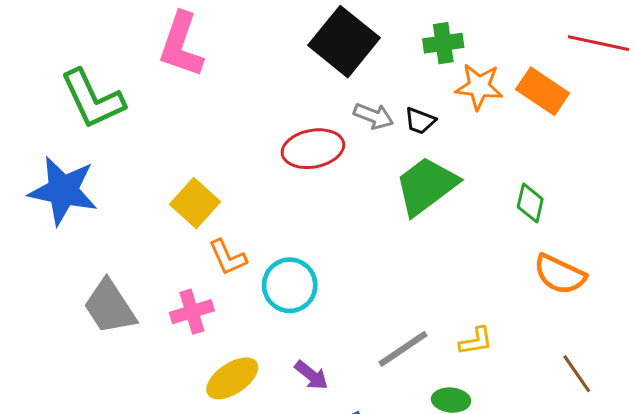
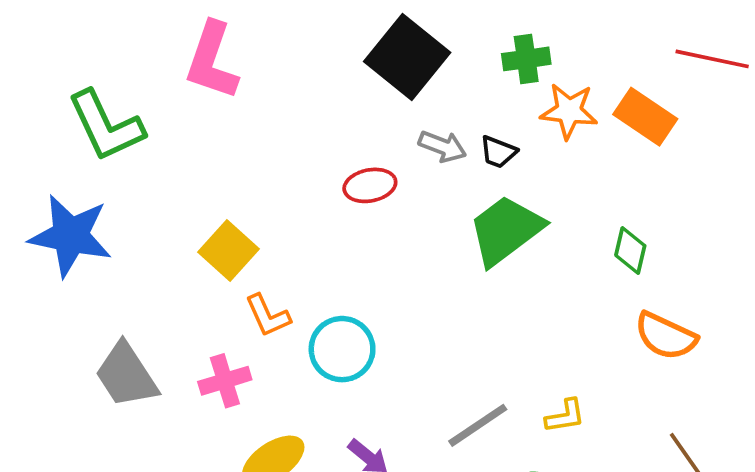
red ellipse: (313, 149) -> (370, 185), size x0.7

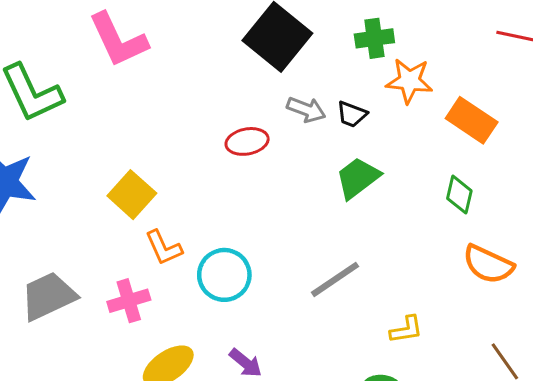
pink L-shape: (212, 61) -> (118, 40), turned -44
orange rectangle: (645, 117) -> (472, 120), moved
green trapezoid: (506, 230) -> (358, 178), size x0.7
gray trapezoid: (126, 375) -> (48, 296), turned 98
gray line: (478, 425) -> (335, 279), moved

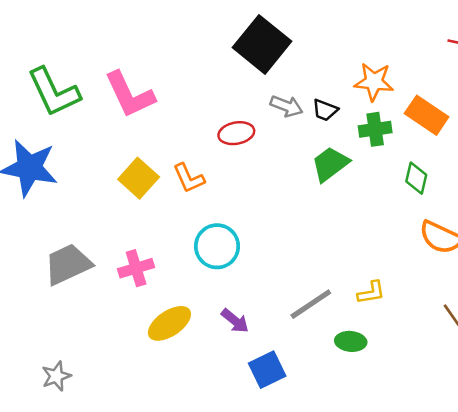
green cross: (374, 38) -> (375, 129), moved
pink L-shape: (118, 40) -> (130, 95), moved
orange L-shape: (164, 248) -> (189, 178), moved
gray line: (335, 279) -> (311, 304), moved

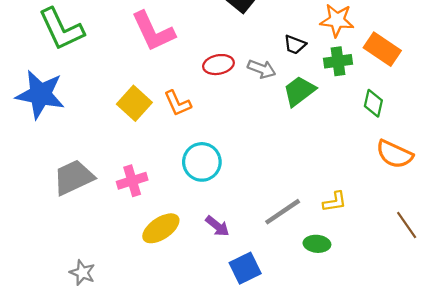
pink L-shape: (130, 95) -> (153, 31), moved
gray arrow: (286, 106) -> (262, 69), moved
gray star: (56, 376) -> (82, 273), moved, turned -30

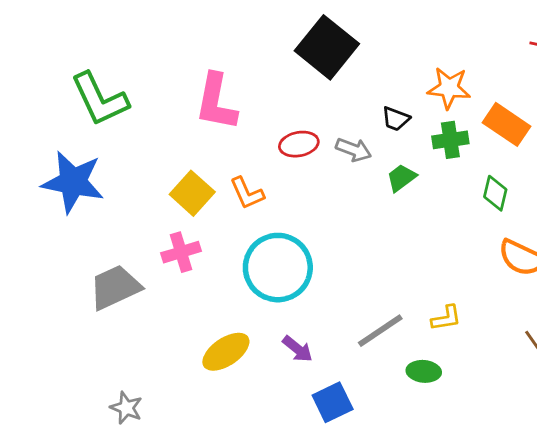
pink L-shape: (153, 31) -> (216, 102), turned 36
green trapezoid: (299, 91) -> (401, 178), size x0.7
cyan circle: (202, 162) -> (278, 268), size x1.4
pink cross: (132, 181) -> (181, 252), moved

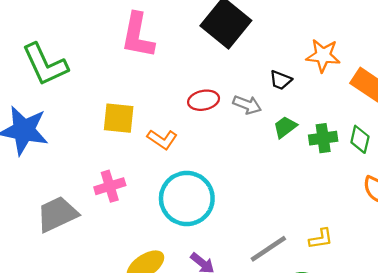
pink L-shape: (216, 102) -> (138, 35), moved
green cross: (450, 140) -> (323, 138), moved
yellow square: (192, 193) -> (119, 118), moved, turned -36
orange L-shape: (247, 193) -> (162, 139), turned -32

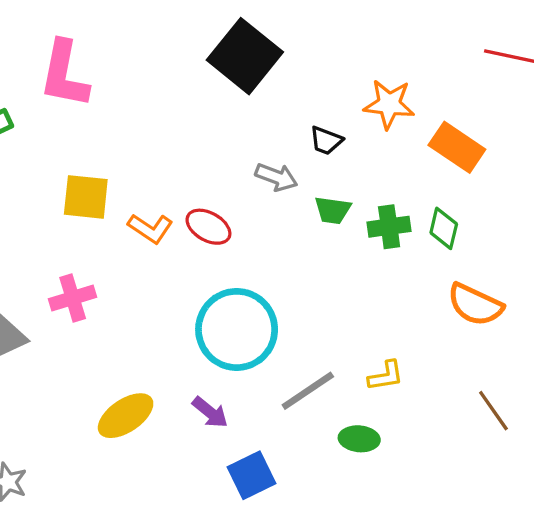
pink L-shape: (138, 35) -> (64, 74), moved
red ellipse: (204, 100) -> (208, 227), moved, turned 40
green trapezoid: (285, 127) -> (333, 210), turned -135
cyan circle: (187, 198) -> (237, 329), moved

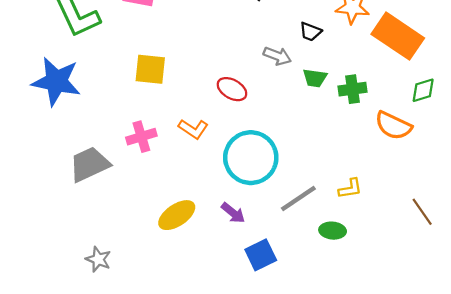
orange rectangle: (457, 147) -> (398, 36), size x1.4
orange L-shape: (150, 228) -> (193, 129), moved
green diamond: (444, 228) -> (423, 90), moved, turned 60
orange semicircle: (475, 305) -> (393, 126), moved

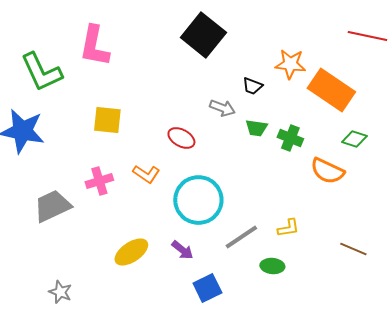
green cross: (352, 89) -> (290, 138), turned 30
green diamond: (423, 90) -> (354, 139), turned 35
brown line: (422, 212) -> (353, 249), turned -32

